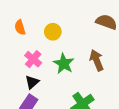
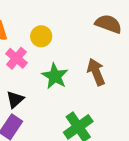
pink cross: (33, 59) -> (16, 58), moved

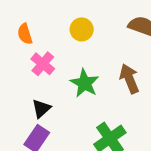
yellow circle: (41, 36) -> (82, 29), moved

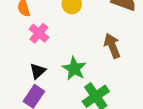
green star: (85, 83) -> (74, 69), moved

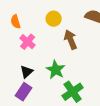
brown arrow: (112, 46) -> (71, 40), moved

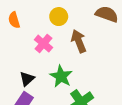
pink cross: (28, 42) -> (43, 44), moved

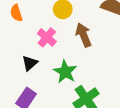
black triangle: (27, 79) -> (30, 63), moved

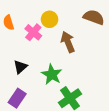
pink cross: (47, 37) -> (33, 32), moved

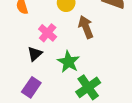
pink cross: (33, 32) -> (48, 33), moved

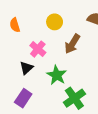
brown arrow: (86, 27) -> (72, 44), turned -126

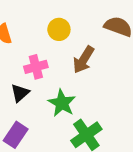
pink cross: (38, 49) -> (36, 67), turned 35

